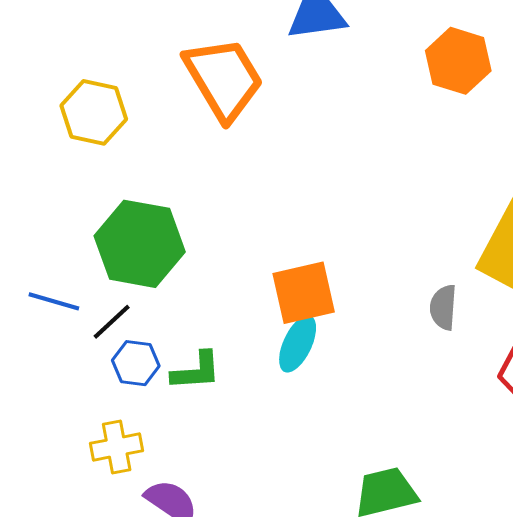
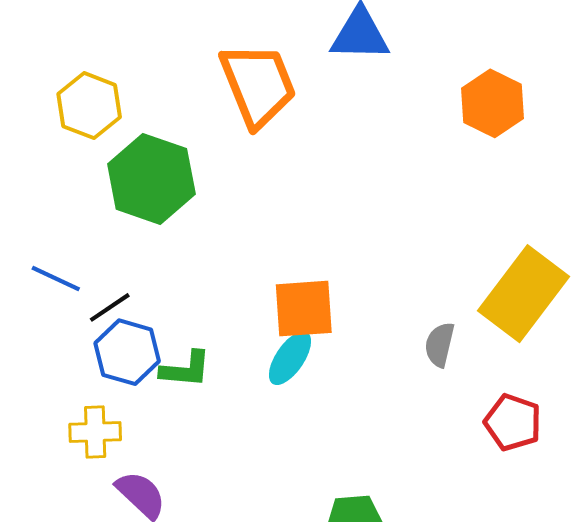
yellow hexagon: (94, 112) -> (89, 106), moved
green hexagon: (140, 244) -> (151, 179), moved
blue hexagon: (136, 363) -> (127, 352), size x1.4

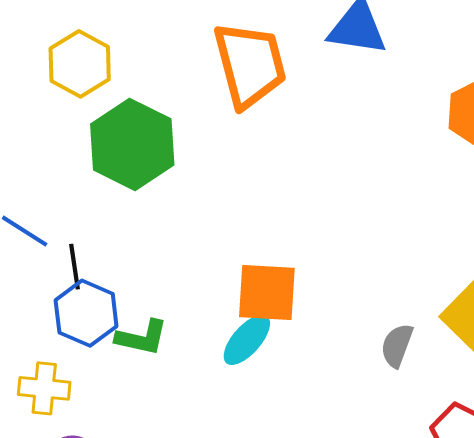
black line: (110, 307) -> (74, 267), turned -72

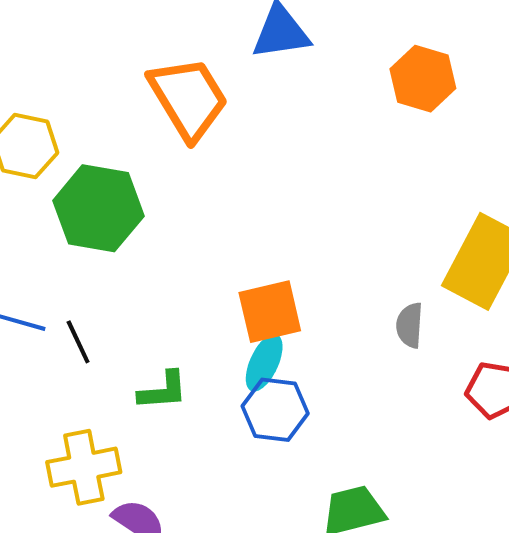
blue hexagon: (86, 313) -> (275, 410), moved
yellow cross: (44, 388) -> (84, 467), size x1.4

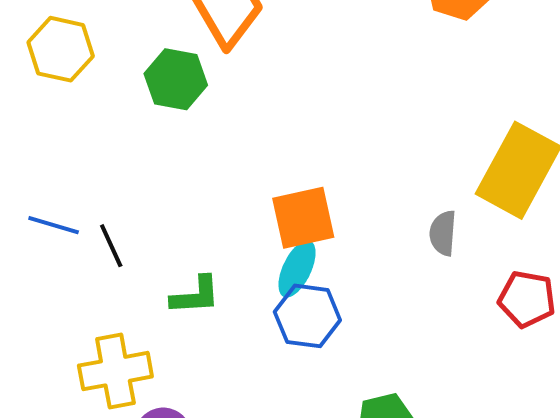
green hexagon: (98, 208) -> (176, 79), moved, size x0.7

